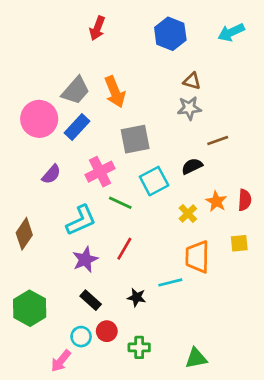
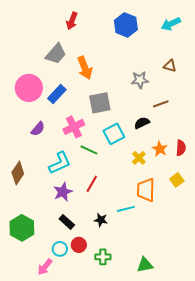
brown triangle: (192, 81) -> (170, 66), moved
gray trapezoid: (76, 90) -> (56, 54), moved
yellow square: (239, 243) -> (177, 180), turned -32

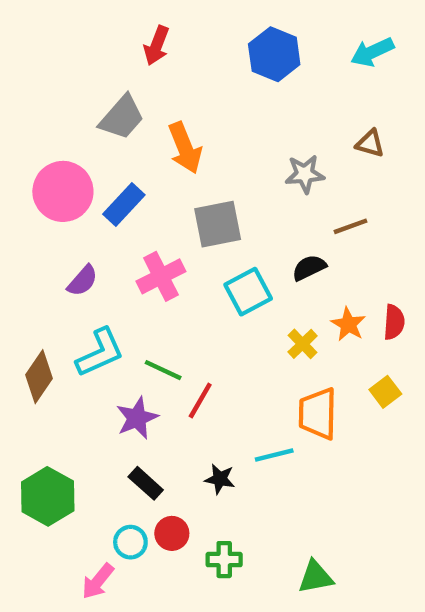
green line: (89, 150) -> (163, 370), moved
cyan L-shape: (60, 163) -> (100, 353), moved

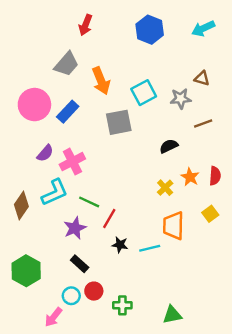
gray star: (305, 174) -> (181, 99), moved
brown line: (350, 226) -> (203, 124), moved
pink cross: (161, 276) -> (72, 162), moved
cyan square: (248, 292) -> (144, 93), moved
black star: (220, 479) -> (120, 245), moved

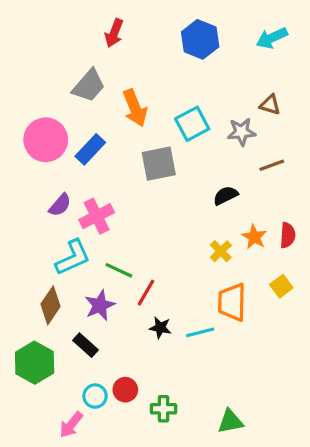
brown diamond: (21, 205) -> (50, 305), moved
black rectangle: (80, 264) -> (86, 345), moved

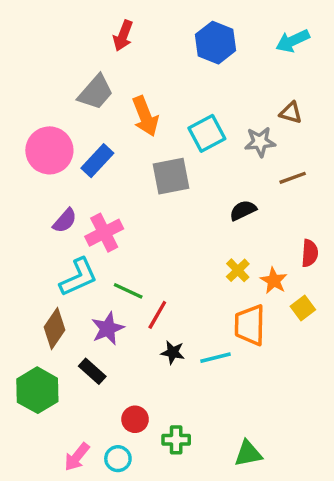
orange star: (254, 237) -> (274, 281), moved
cyan circle: (95, 396) -> (118, 459), moved

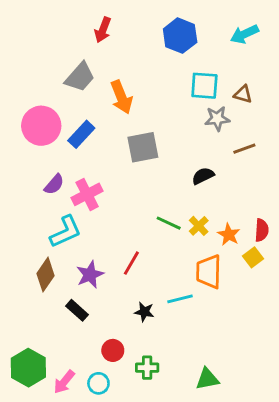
cyan square: (207, 133) -> (204, 86), moved, turned 32
red semicircle: (310, 253) -> (262, 230), moved
green line: (128, 291) -> (169, 223), moved
black star: (173, 352) -> (144, 312), moved
green hexagon: (37, 390) -> (28, 368), moved

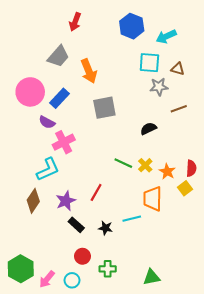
cyan arrow: (244, 34) -> (166, 37), moved
purple semicircle: (54, 184) -> (47, 122), moved, turned 77
black rectangle: (77, 310) -> (76, 225), moved

